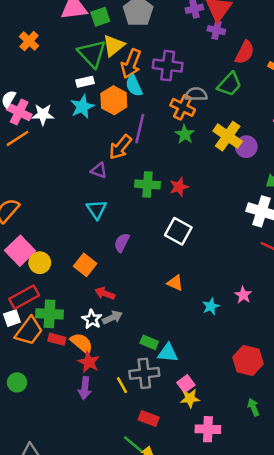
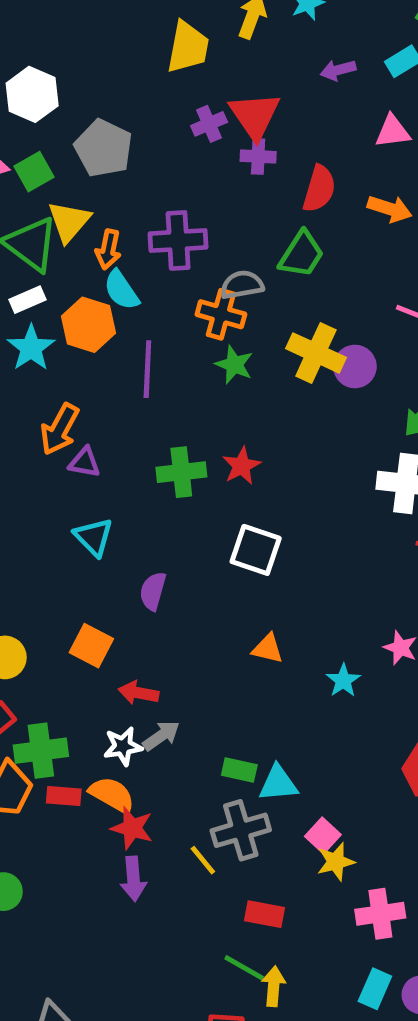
orange arrow: (131, 64) -> (108, 249), size x0.7
orange arrow: (120, 147) -> (60, 429), moved
white star: (92, 319) -> (123, 746), turned -30

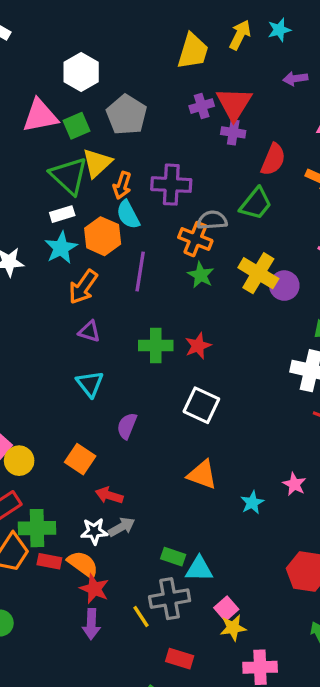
orange arrow: (60, 429) -> (83, 287), moved
orange triangle: (268, 649) -> (202, 475), size x1.4

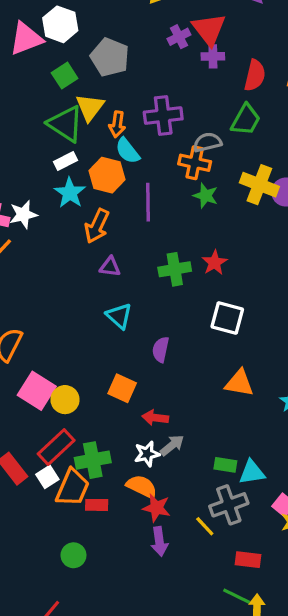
pink triangle: (40, 116) -> (26, 39), moved
red rectangle: (49, 561) -> (97, 505), moved

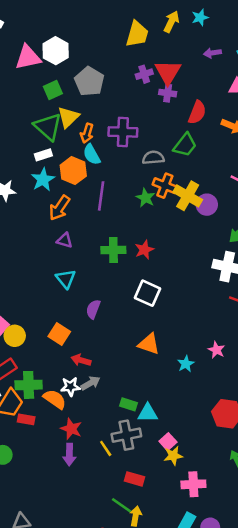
orange cross: (195, 163) -> (165, 186), moved
orange semicircle: (142, 487) -> (55, 399), moved

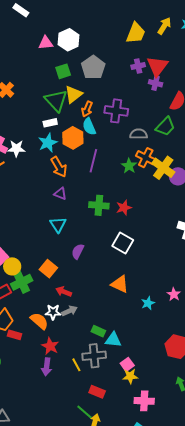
pink triangle: (28, 57) -> (46, 43), size x0.7
orange arrow: (59, 208) -> (59, 167), turned -70
green cross: (29, 385) -> (22, 282), moved, turned -30

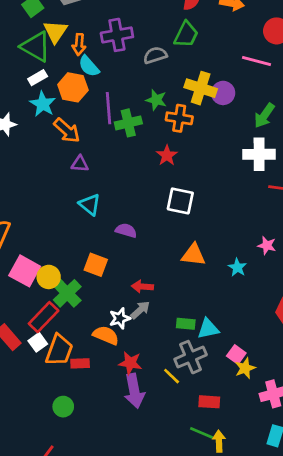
orange cross: (146, 158) -> (179, 118), moved
green cross: (99, 205) -> (128, 123), moved
purple semicircle: (78, 251) -> (126, 231), turned 98
red arrow: (64, 292) -> (142, 287), moved
purple arrow: (47, 367) -> (134, 391), size x1.4

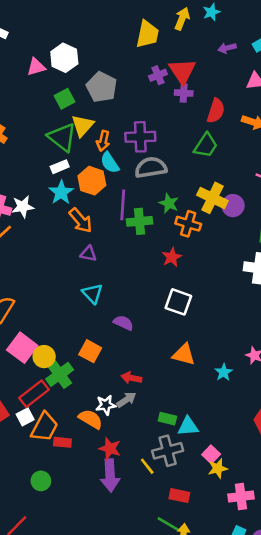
gray semicircle: (155, 55) -> (151, 168), moved, size x1.4

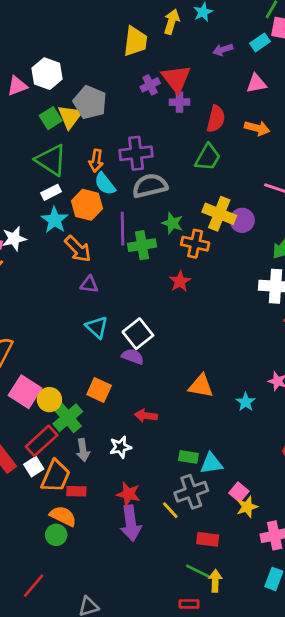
yellow triangle: (83, 126) -> (70, 117), moved
white square: (178, 302) -> (138, 334), moved, turned 36
gray arrow: (126, 400) -> (83, 450), moved, turned 120
orange semicircle: (91, 419) -> (63, 516), moved

